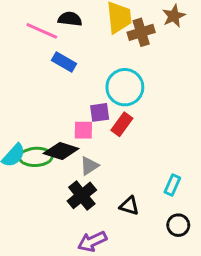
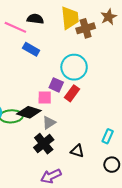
purple square: (100, 112) -> (56, 85), turned 32

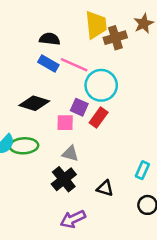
black semicircle: (35, 19) -> (50, 39), moved
pink line: (15, 27) -> (74, 65), moved
black diamond: (29, 112) -> (34, 103), moved
gray triangle: (49, 123) -> (70, 154), turned 48

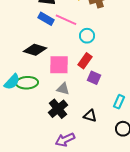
cyan circle: (101, 85) -> (87, 36), size x0.6
purple square: (79, 107) -> (94, 78), moved
pink square: (65, 123) -> (59, 65), size x1.5

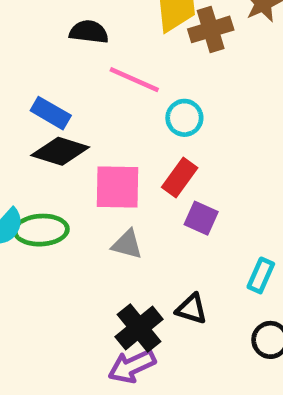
blue rectangle: (46, 19) -> (51, 113), moved
black cross: (58, 109) -> (139, 328), moved

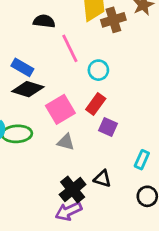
pink line: (134, 80) -> (70, 48), turned 40
pink square: (118, 187) -> (60, 109), turned -32

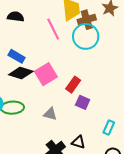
black semicircle: (44, 21) -> (16, 17), moved
pink line: (70, 48) -> (53, 29), moved
cyan circle: (98, 70) -> (86, 36), moved, size x1.6
pink square: (60, 109) -> (46, 74), moved

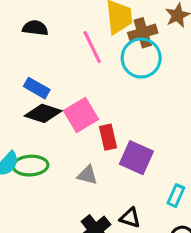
red rectangle: (73, 85) -> (108, 137), moved, turned -49
purple square: (83, 102) -> (136, 158), size x1.5

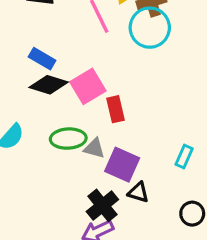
purple square: (136, 158) -> (122, 165), moved
green ellipse: (30, 166) -> (68, 139), moved
cyan rectangle: (176, 196) -> (184, 156), moved

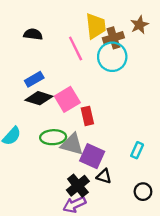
blue rectangle: (42, 59) -> (34, 79), turned -60
gray triangle: (94, 148) -> (72, 144), size x1.5

